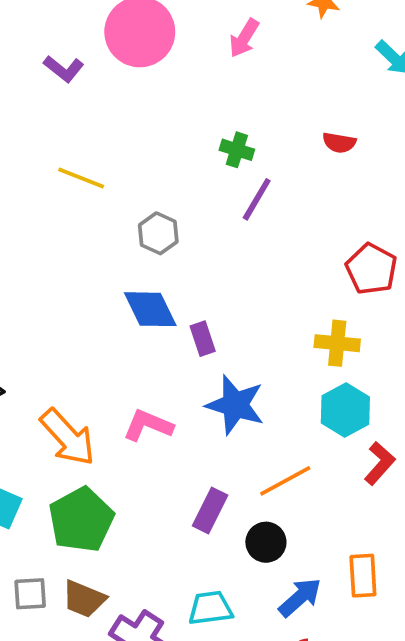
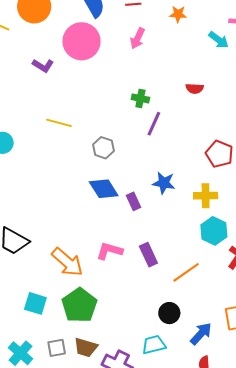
blue star: (235, 405) -> (164, 183), moved, size x0.7
purple rectangle: (210, 510) -> (148, 255), moved, turned -45
black circle: (266, 542) -> (169, 313), moved

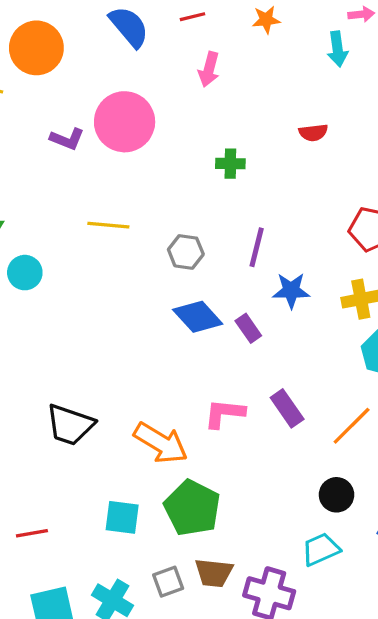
cyan arrow: (219, 40) -> (337, 49), turned 55
pink circle: (82, 41) -> (125, 122), moved
purple line: (154, 124) -> (257, 247), moved

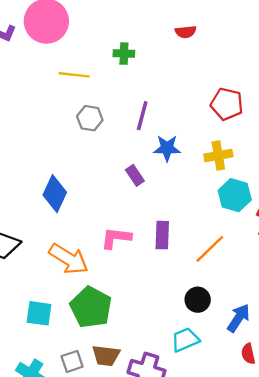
yellow line: (108, 225) -> (74, 75), moved
blue diamond: (198, 317) -> (55, 194), moved, turned 66
purple rectangle: (287, 408) -> (162, 235), turned 36

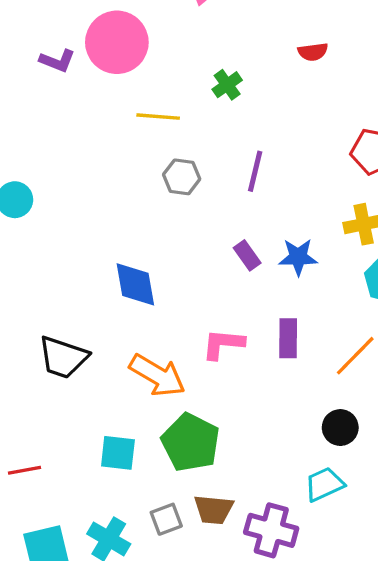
green cross: (124, 54) -> (227, 85), turned -36
blue star: (167, 148) -> (298, 257), moved
blue diamond: (55, 194) -> (135, 284), turned -33

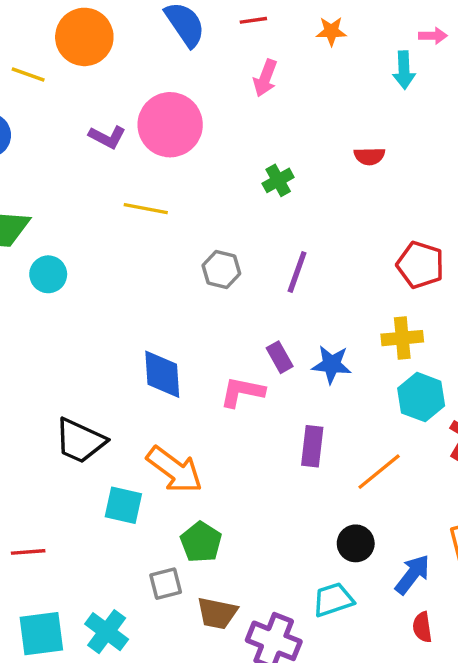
yellow line: (158, 117) -> (146, 209), moved
pink L-shape: (223, 344) -> (242, 392), moved
green pentagon: (191, 442) -> (201, 542), size x0.7
cyan square: (118, 453) -> (123, 505), moved
gray square: (166, 519) -> (166, 584), moved

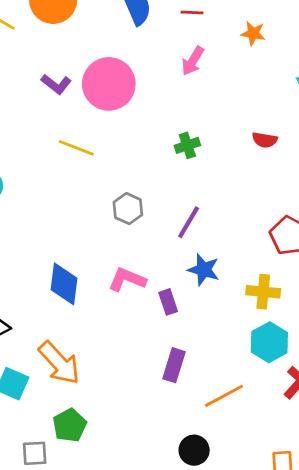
purple rectangle: (280, 357) -> (168, 302), moved
blue star: (332, 364) -> (204, 270), moved
pink L-shape: (242, 392) -> (127, 279), moved

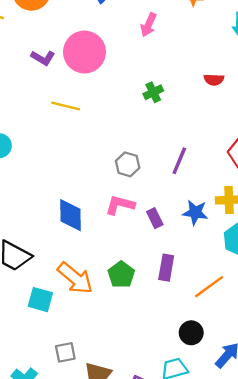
gray hexagon: (128, 209) -> (128, 164), moved
purple line: (189, 222) -> (179, 161), moved
blue star: (204, 270) -> (195, 212), moved
green pentagon: (70, 425) -> (121, 275), moved

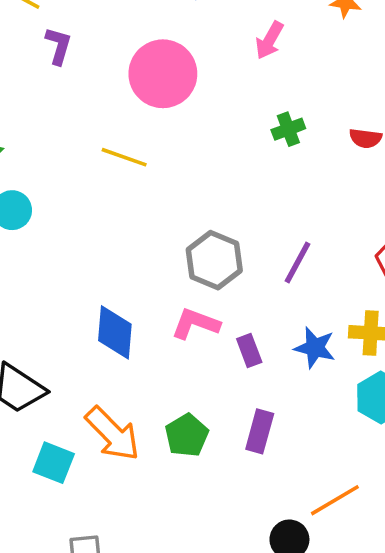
purple L-shape: (43, 58) -> (58, 46), moved, turned -110
green cross: (153, 92) -> (288, 129), moved
gray hexagon: (128, 164) -> (214, 260), size x1.4
orange line: (209, 287) -> (335, 500), moved

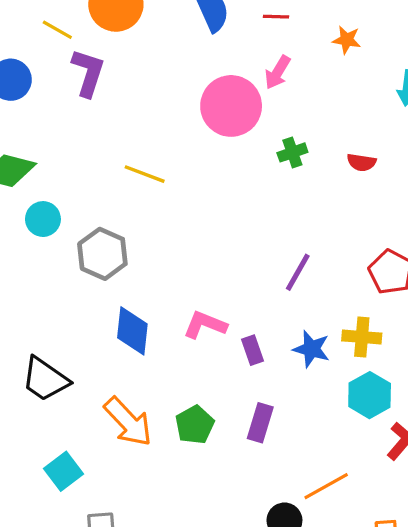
purple L-shape: (58, 46) -> (88, 73), size x1.4
pink circle: (163, 74) -> (231, 106), moved
gray hexagon: (214, 260) -> (102, 254), moved
cyan square: (54, 463) -> (63, 471), moved, turned 30

